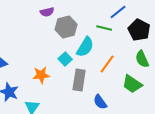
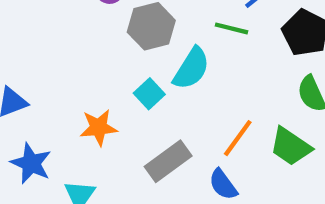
orange line: (107, 64) -> (238, 138), moved
gray rectangle: (79, 80) -> (168, 161), moved, turned 45

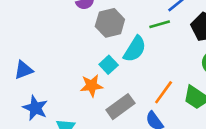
green line: (231, 28) -> (160, 24), turned -30
orange star: (99, 128) -> (92, 86), moved

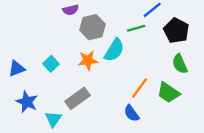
cyan square: (109, 65) -> (51, 64), moved
orange star: (92, 86) -> (88, 60), moved
gray rectangle: (120, 107) -> (77, 98), moved

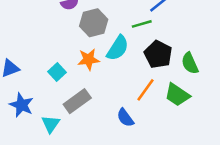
black pentagon: (176, 31) -> (158, 54), moved
cyan square: (51, 64) -> (57, 72), moved
blue semicircle: (132, 113) -> (125, 118), moved

